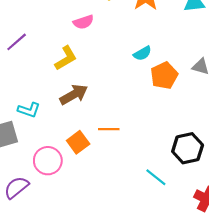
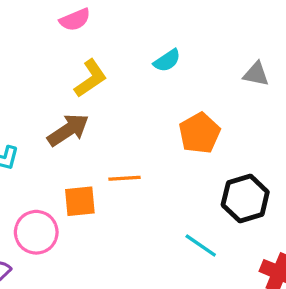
yellow L-shape: (66, 58) -> (91, 78), moved
orange pentagon: (164, 76) -> (200, 133), moved
orange square: (78, 142) -> (80, 201), turned 35

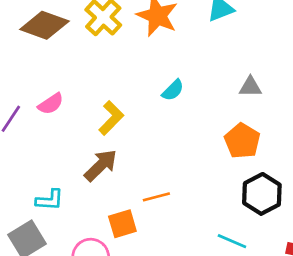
pink semicircle: (75, 20) -> (51, 104), moved
orange pentagon: (200, 133) -> (242, 141), moved

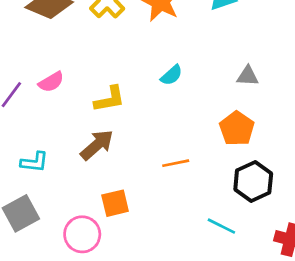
yellow L-shape: (111, 118) -> (110, 99), turned 32
orange line: (156, 197) -> (176, 163), moved
cyan L-shape: (50, 200) -> (34, 162), moved

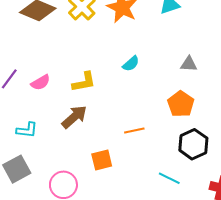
pink semicircle: (51, 82) -> (41, 82), moved
orange square: (115, 203) -> (102, 160), moved

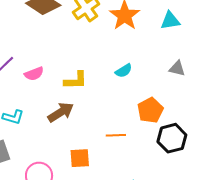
gray triangle: (189, 64) -> (177, 68), moved
orange pentagon: (181, 104) -> (150, 110), moved
black hexagon: (193, 144) -> (172, 138), moved

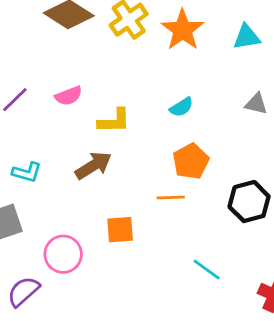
pink semicircle: (34, 74) -> (69, 96), moved
orange pentagon: (150, 110) -> (191, 161), moved

